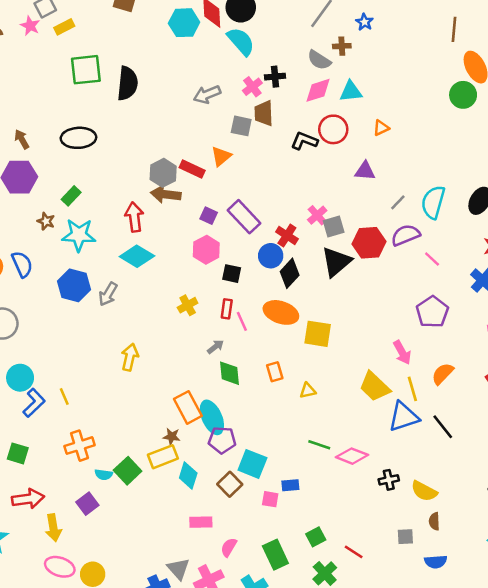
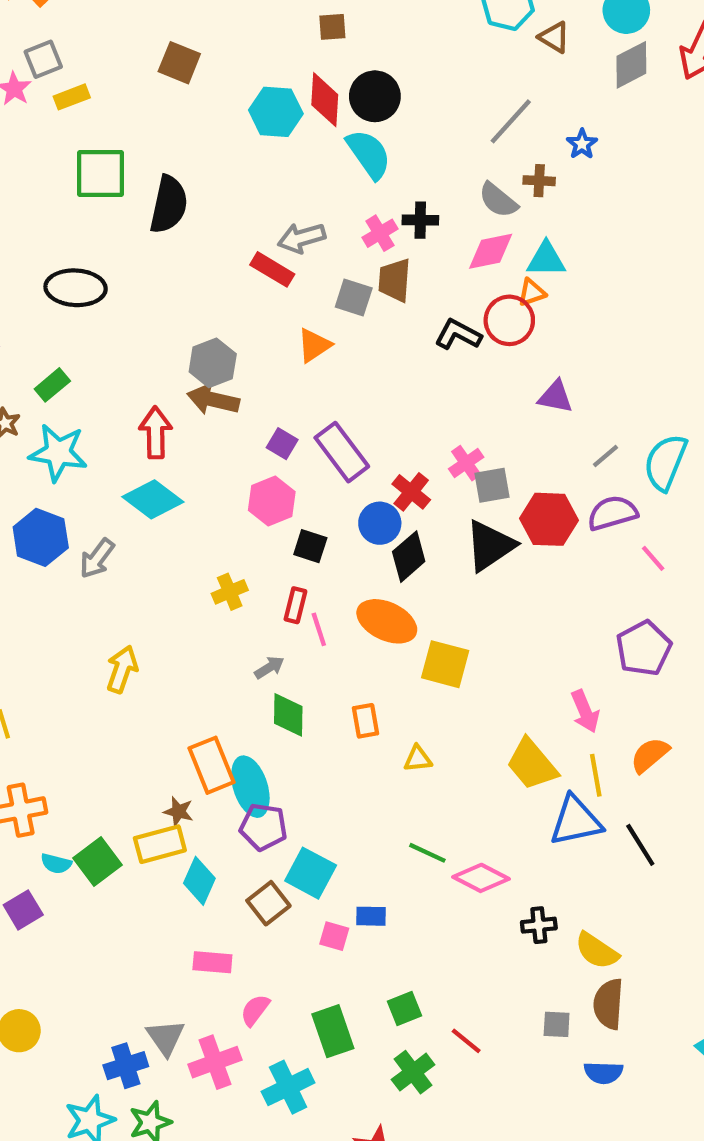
orange triangle: (381, 128) -> (532, 292), moved
red rectangle: (192, 169) -> (272, 269), moved
brown semicircle: (434, 521) -> (608, 1004), size x1.6

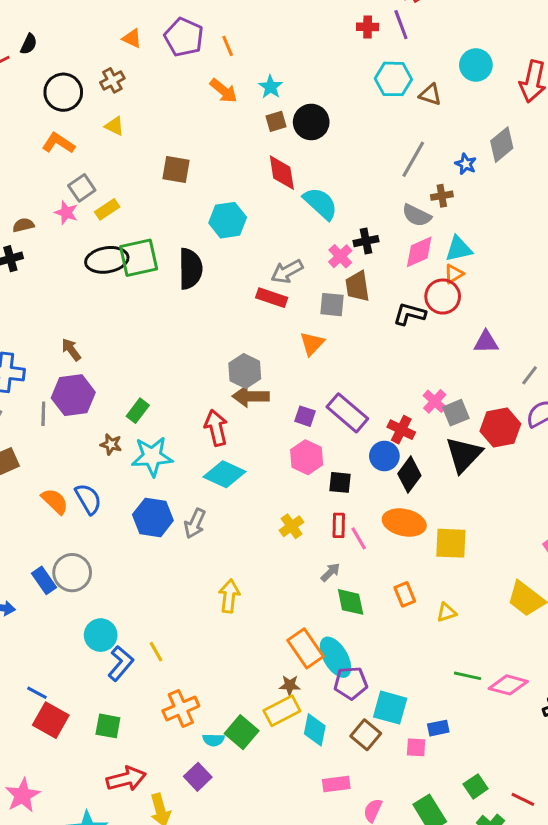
gray diamond: (631, 65) -> (502, 145), moved
black circle: (375, 96) -> (311, 122), moved
cyan hexagon: (276, 112) -> (228, 220), moved
black ellipse: (76, 288) -> (107, 260), moved

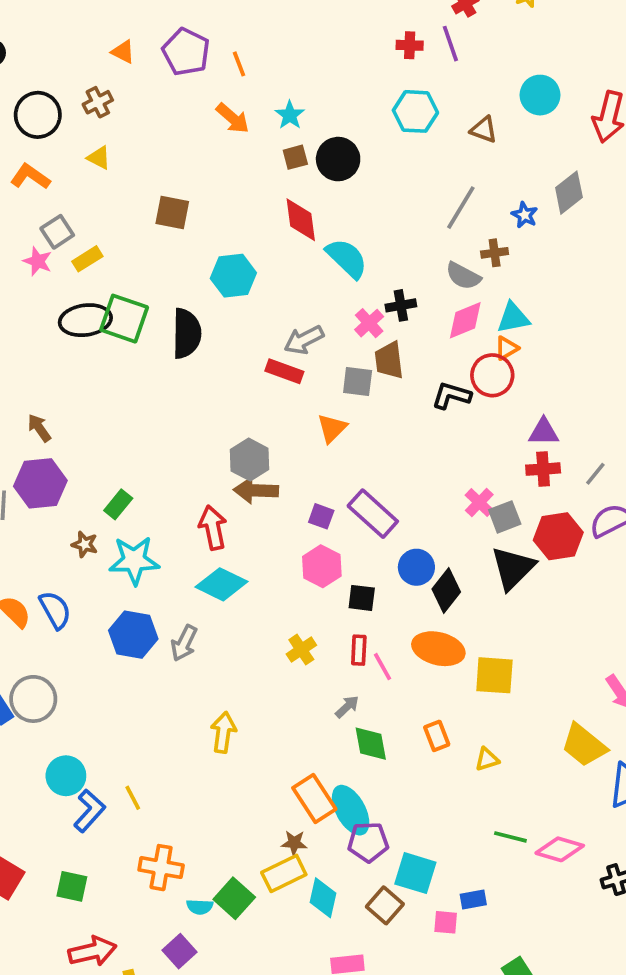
cyan hexagon: (393, 79) -> (415, 111), moved
green square: (139, 258) -> (124, 319), turned 30
red cross: (401, 430) -> (543, 469), moved, turned -32
orange cross: (181, 708) -> (161, 868), turned 32

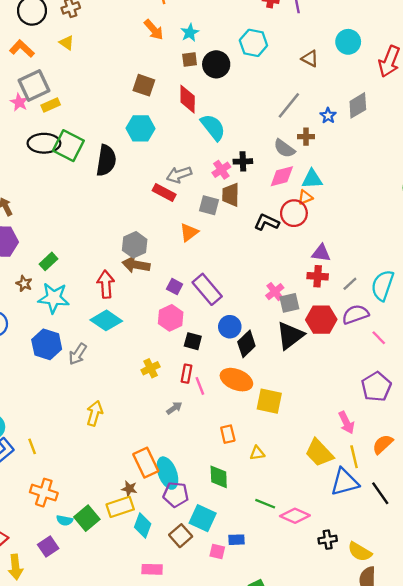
cyan hexagon: (415, 111) -> (253, 43), moved
brown square: (172, 212) -> (144, 85), moved
gray square: (57, 232) -> (34, 85), size x1.5
green diamond: (371, 744) -> (219, 477), moved

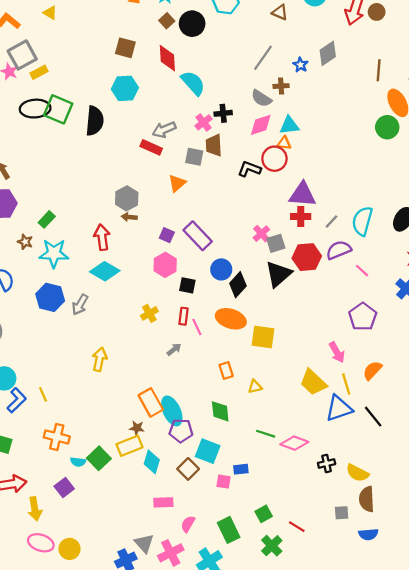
brown square: (190, 59) -> (167, 21), turned -32
orange triangle: (305, 197) -> (284, 143), turned 32
purple triangle: (321, 253) -> (303, 195), size x1.5
brown arrow: (136, 265) -> (129, 217), size x0.6

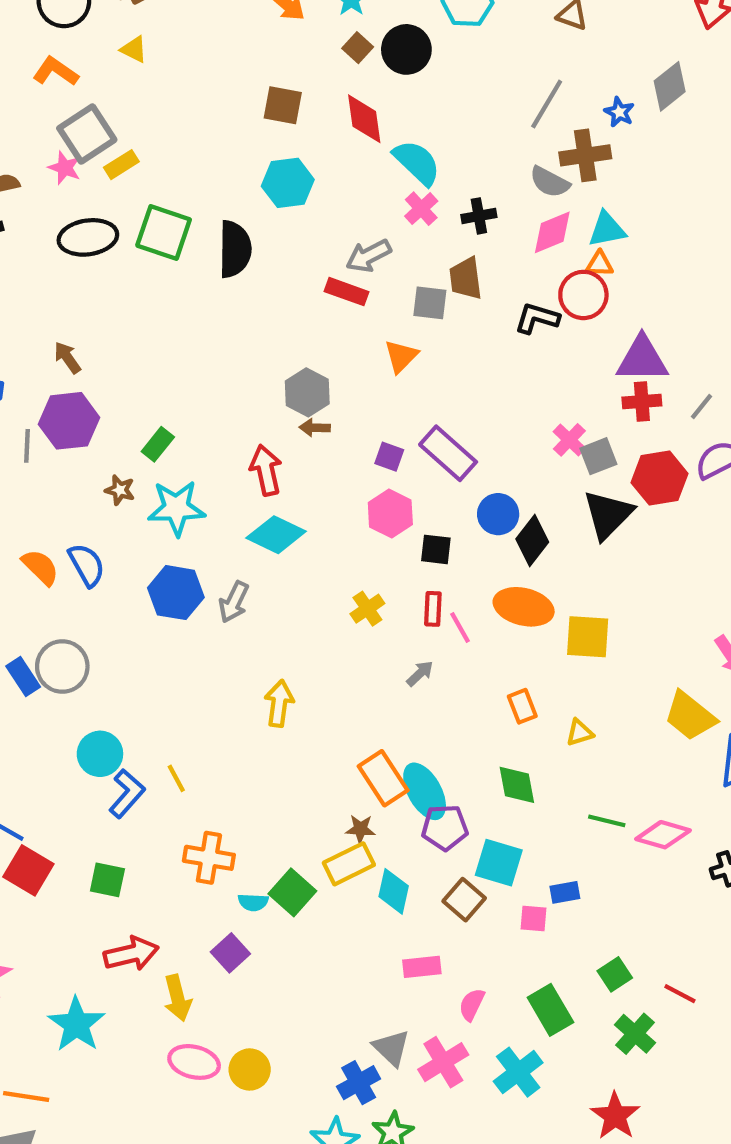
brown cross: (281, 86) -> (585, 155), size x1.6
black ellipse: (35, 109) -> (88, 237), moved
pink cross: (204, 122) -> (421, 209), moved

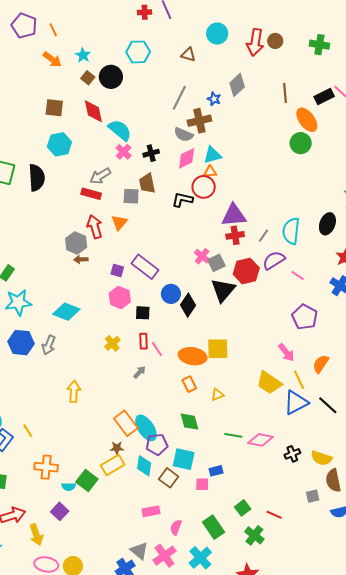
red arrow: (266, 470) -> (95, 227), moved
orange ellipse: (524, 607) -> (193, 356), moved
cyan diamond: (394, 891) -> (144, 466), moved

